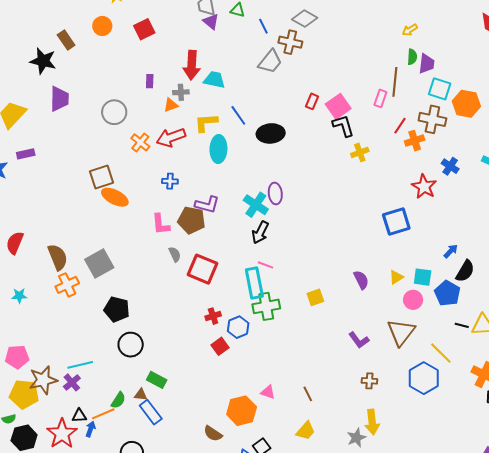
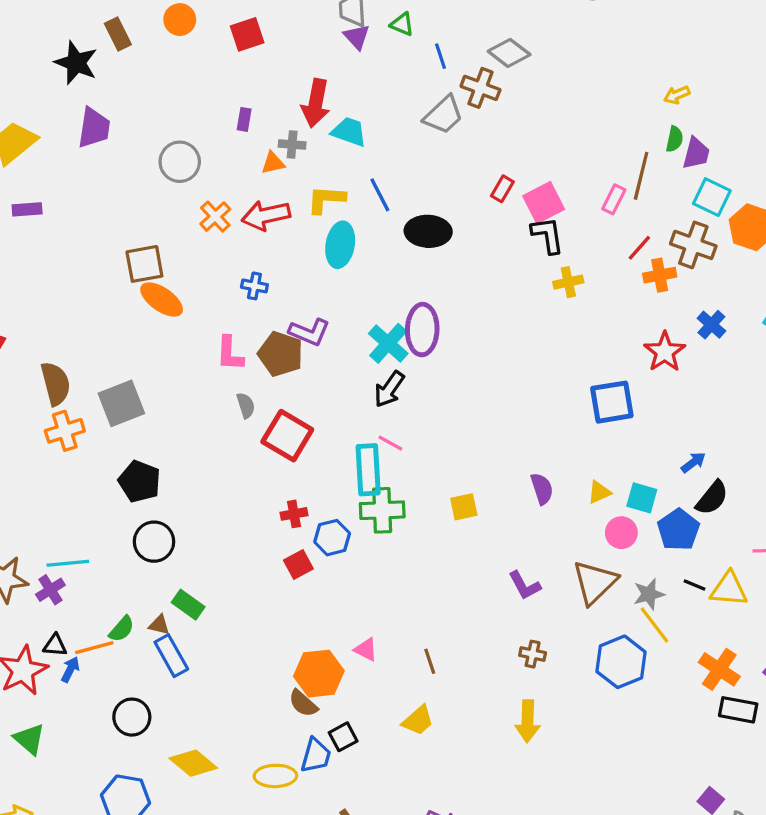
purple ellipse: (275, 193) -> (422, 330), size x1.4
brown semicircle: (213, 434) -> (303, 703), moved
gray star: (356, 438) -> (649, 594), moved

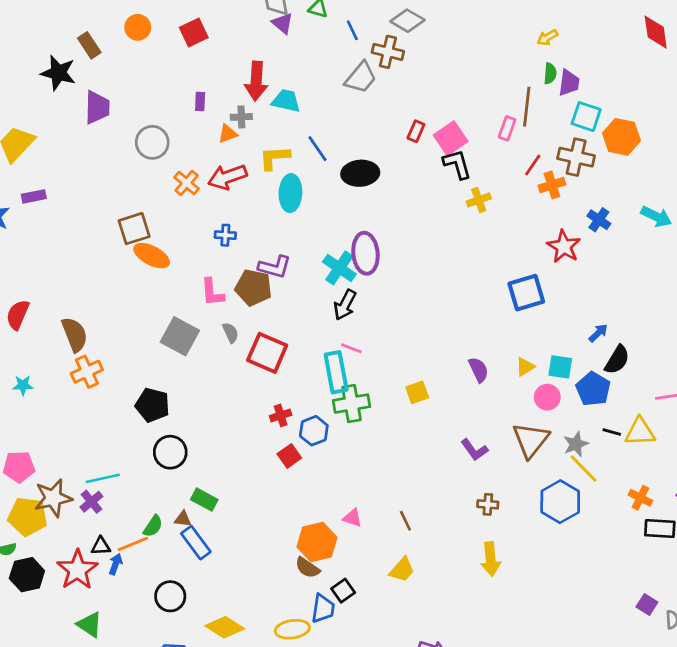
purple trapezoid: (94, 128) -> (97, 107), moved
gray square: (121, 403) -> (180, 336), moved, turned -33
orange cross: (719, 669) -> (640, 498), size x0.7

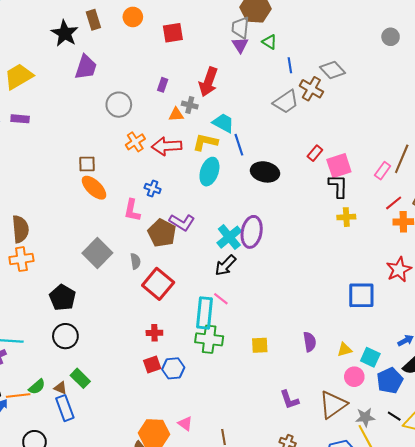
cyan trapezoid: (286, 101) -> (223, 123), moved
brown square: (134, 229) -> (87, 164), size x0.7
pink L-shape: (212, 292) -> (132, 210), moved
blue hexagon: (314, 431) -> (173, 368), moved

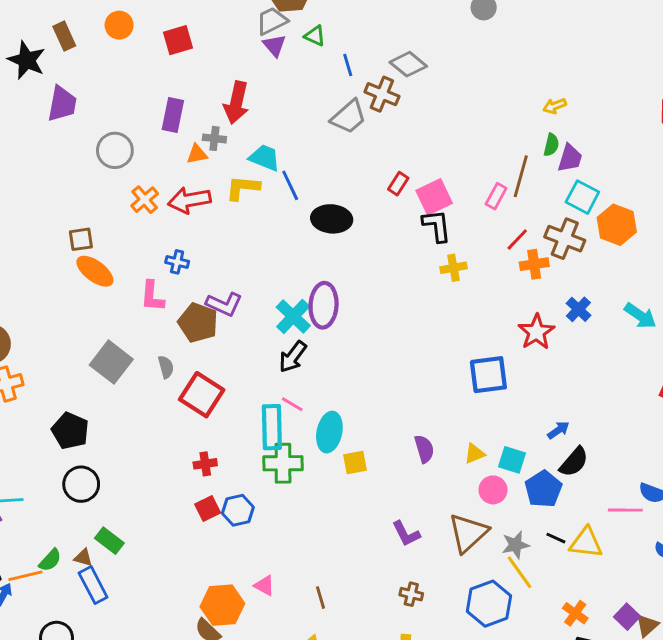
gray trapezoid: (241, 28) -> (272, 21), turned 65
purple rectangle: (163, 85) -> (173, 115), size x1.6
cyan ellipse: (209, 172) -> (329, 432), moved

